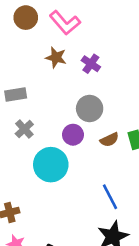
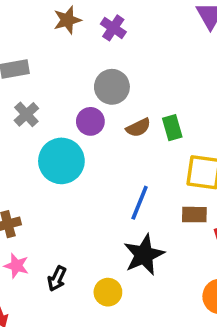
brown star: (56, 57) -> (67, 20), turned -30
blue line: (110, 197) -> (140, 203), turned 50

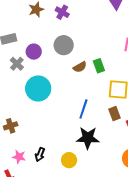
purple circle: (90, 121) -> (34, 52), moved
brown rectangle: (194, 215) -> (114, 114), turned 72
black star: (144, 255) -> (88, 138), turned 30
pink star: (16, 266) -> (19, 157), moved

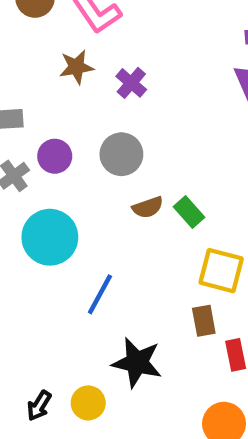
green rectangle: (99, 66) -> (189, 212), turned -32
blue line: (83, 109) -> (100, 294), moved
black arrow: (40, 154) -> (39, 406), moved

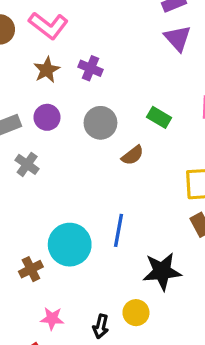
purple circle: (55, 156) -> (47, 117), moved
green rectangle: (189, 212) -> (159, 117), moved
cyan circle: (50, 237) -> (70, 245), moved

